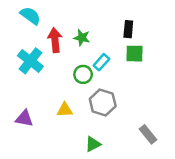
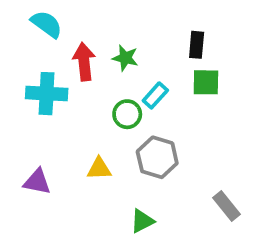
cyan cross: (30, 61) -> (47, 94), turned -35

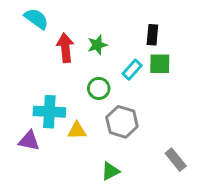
green star: (125, 58) -> (97, 45), turned -30
cyan cross: (47, 94) -> (49, 112), moved
cyan rectangle: (155, 95) -> (132, 70), moved

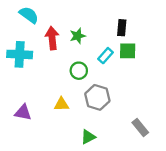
cyan cross: (49, 112) -> (20, 54), moved

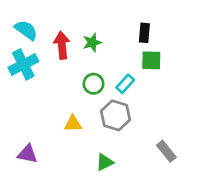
cyan semicircle: (29, 15) -> (26, 30), moved
cyan cross: (20, 54) -> (23, 64), turned -30
cyan rectangle: (105, 56) -> (125, 84), moved
purple triangle: (23, 112) -> (27, 154), moved

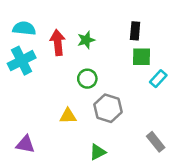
cyan semicircle: (26, 30) -> (24, 28), turned -30
cyan rectangle: (125, 84) -> (158, 79), moved

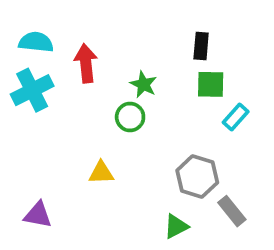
green star: (86, 40) -> (143, 84), moved, turned -30
gray hexagon: (108, 108) -> (197, 177), moved
green triangle: (98, 152) -> (176, 226), moved

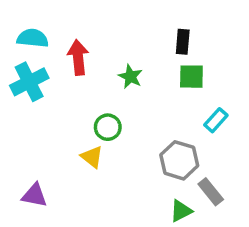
green circle: (130, 117) -> (108, 127), moved
cyan rectangle: (236, 117) -> (216, 120), moved
yellow triangle: (101, 173) -> (92, 157), turned 40
green triangle: (176, 226) -> (181, 211), moved

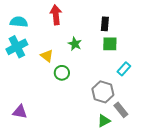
red arrow: (78, 57) -> (56, 15), moved
yellow triangle: (92, 157) -> (47, 56), moved

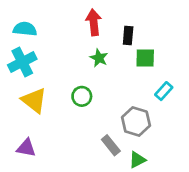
red arrow: (56, 15) -> (94, 22), moved
black rectangle: (105, 24) -> (128, 36), moved
yellow triangle: (47, 56) -> (34, 100), moved, size x1.5
gray rectangle: (121, 110) -> (111, 145), moved

